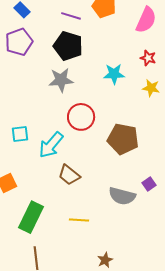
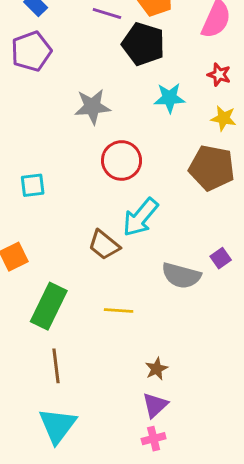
black pentagon: (68, 46) -> (143, 44), moved
brown pentagon: (123, 139) -> (212, 168), moved
cyan arrow: (51, 145) -> (140, 217), moved

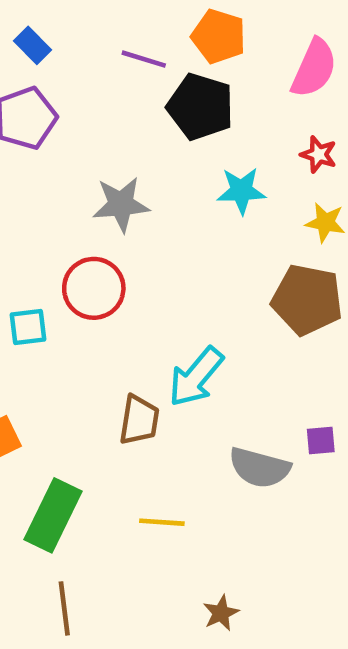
red circle: (122, 160) -> (94, 288), moved
brown trapezoid: (104, 245) -> (139, 420), turned -120
purple square: (221, 258) -> (321, 440), turned 30

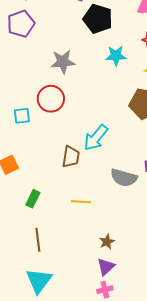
green rectangle: (53, 515) -> (33, 199), size x0.6

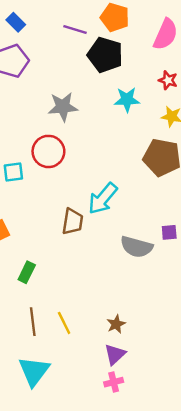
yellow line: (81, 202) -> (64, 323), moved, turned 60

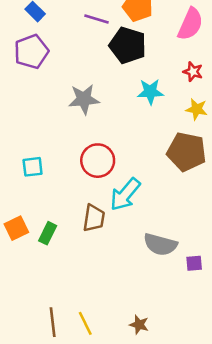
red circle: (48, 151) -> (98, 161), moved
purple square: (169, 232) -> (194, 263), moved
green rectangle: (27, 272) -> (48, 233), moved
brown star: (116, 324) -> (139, 325), turned -30

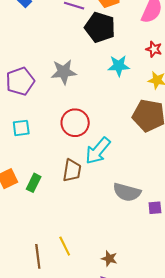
purple pentagon: (31, 52) -> (20, 81), moved
yellow line: (85, 323) -> (65, 246), moved

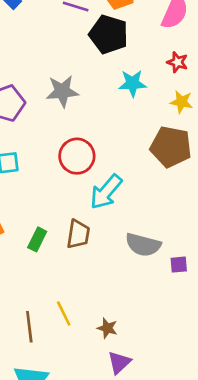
brown trapezoid: (72, 170) -> (78, 234), moved
green rectangle: (34, 183) -> (37, 239), moved
brown star: (109, 259) -> (107, 328), moved

